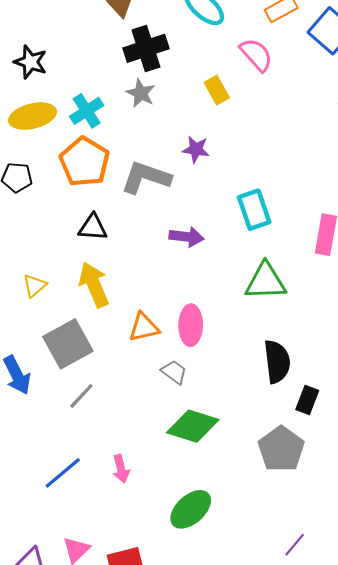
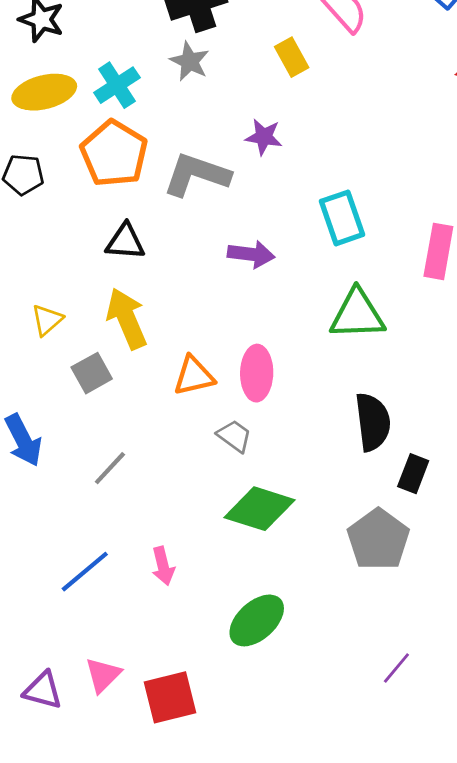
gray square: (68, 344) -> (92, 373), moved, size x0.6

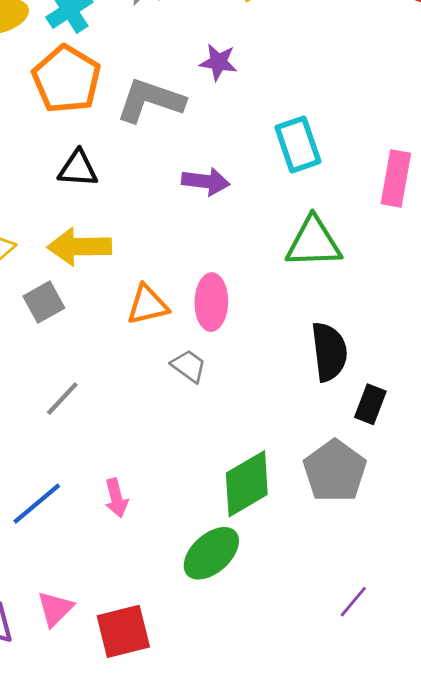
yellow arrow: (127, 319) -> (79, 247), turned -68
green diamond: (259, 509) -> (247, 484), moved, turned -48

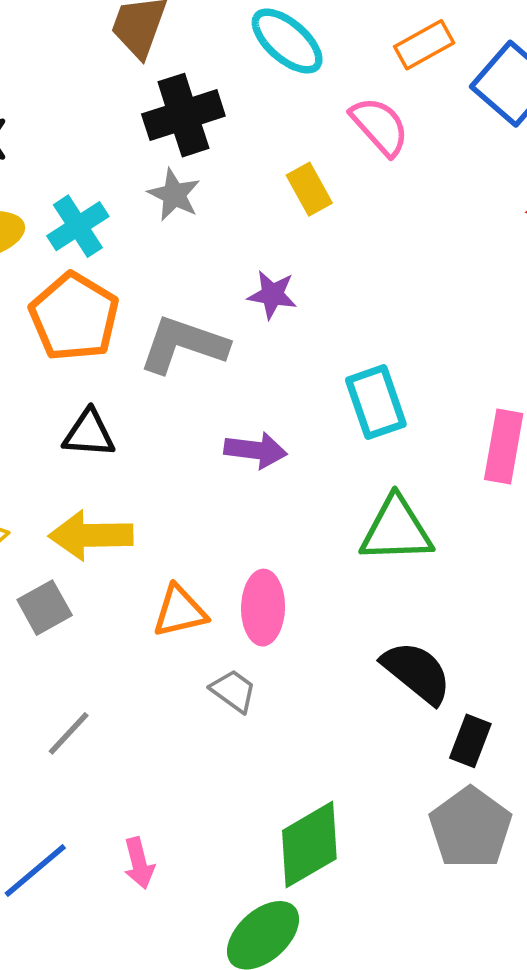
black semicircle: (329, 352) -> (417, 672), turned -44
gray pentagon: (335, 471) -> (470, 828), moved

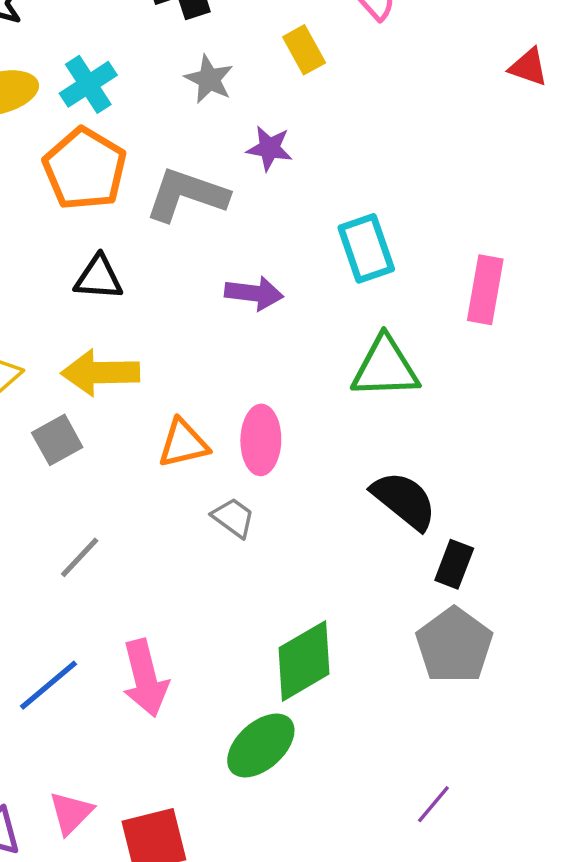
gray star: (174, 195) -> (209, 79), moved
pink arrow: (139, 863) -> (145, 678), size x1.6

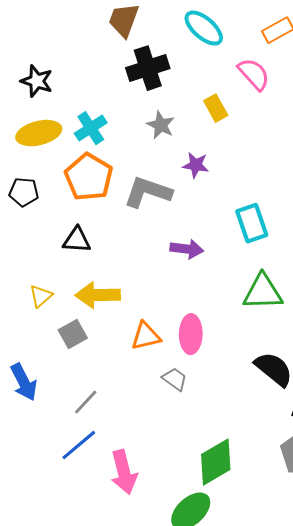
black triangle: (99, 278) -> (77, 240), moved
blue line: (49, 685) -> (79, 445), moved

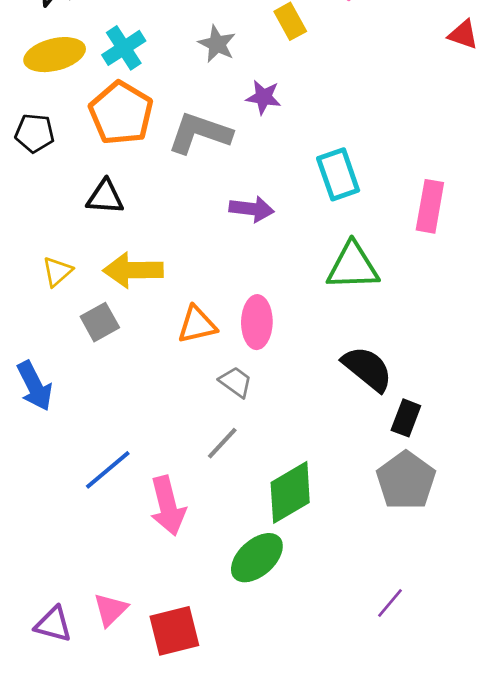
gray line: (86, 402) -> (222, 443), moved

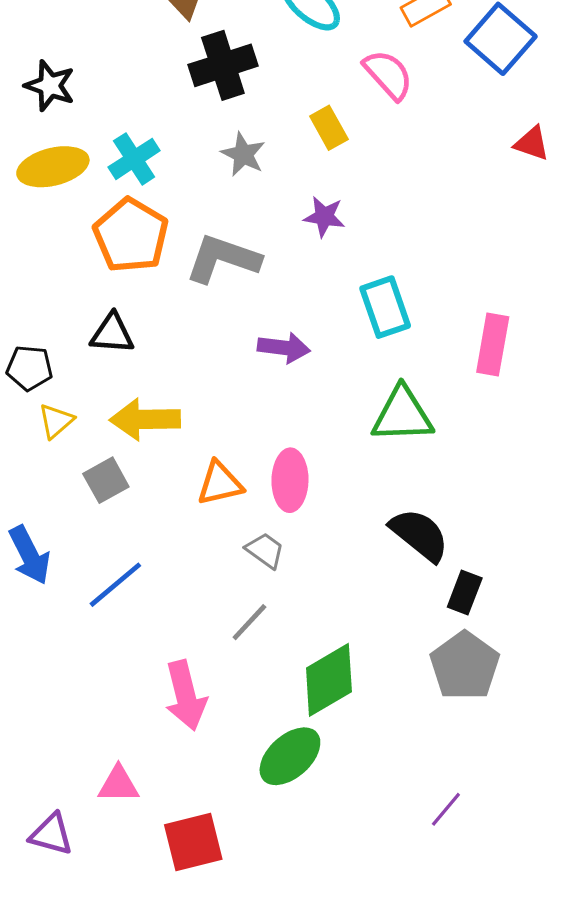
purple star: (264, 97) -> (324, 217), moved
black pentagon: (35, 133) -> (30, 368), moved
blue line: (108, 470) -> (115, 585), moved
pink triangle: (110, 610) -> (118, 784), moved, turned 45

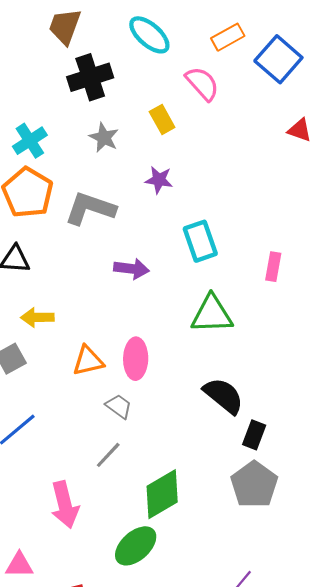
pink rectangle: (493, 345) -> (273, 267), size x0.7
yellow arrow: (145, 419) -> (37, 317), size x0.7

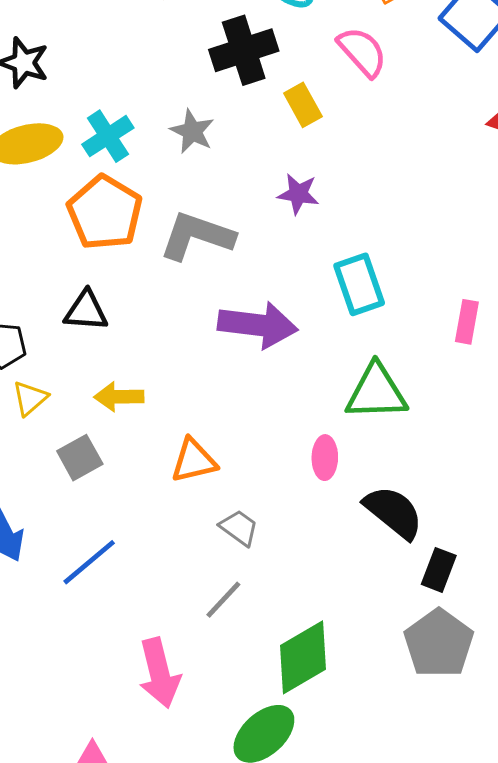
black cross: (90, 77) -> (244, 50), moved
gray star: (104, 138) -> (192, 131), moved
purple arrow: (131, 269) -> (258, 325), size x1.5
pink ellipse: (136, 359) -> (325, 458), moved, size x0.7

